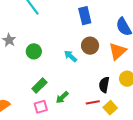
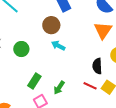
brown circle: (90, 46) -> (51, 25), moved
red line: (93, 102) -> (90, 86), turned 48

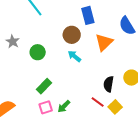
orange triangle: (103, 30) -> (104, 42), moved
green arrow: (59, 88) -> (64, 106), moved

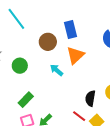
brown circle: (72, 35) -> (48, 42), moved
orange triangle: (104, 42) -> (75, 55), moved

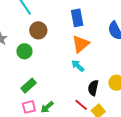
brown circle: (48, 42) -> (38, 30), moved
cyan arrow: (57, 70) -> (78, 66), moved

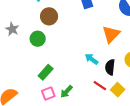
orange triangle: (81, 44) -> (111, 34), moved
cyan arrow: (78, 66) -> (91, 59), moved

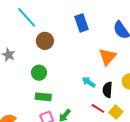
green circle: (38, 39) -> (39, 73), moved
green rectangle: (46, 72) -> (43, 97), turned 56

